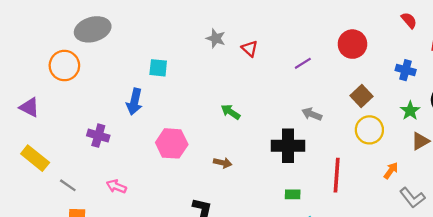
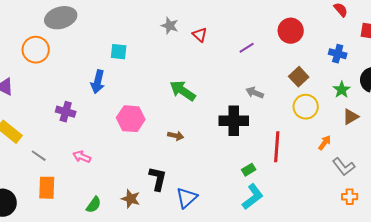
green arrow: (230, 112) -> (183, 91), size x1.5
green rectangle: (293, 194) -> (249, 170), moved, turned -32

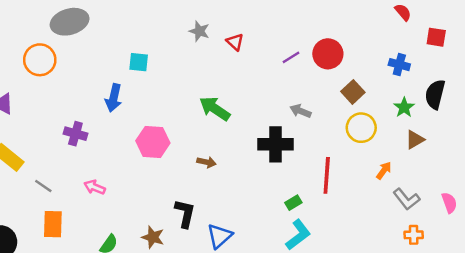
red circle: (291, 31) -> (328, 54), moved

